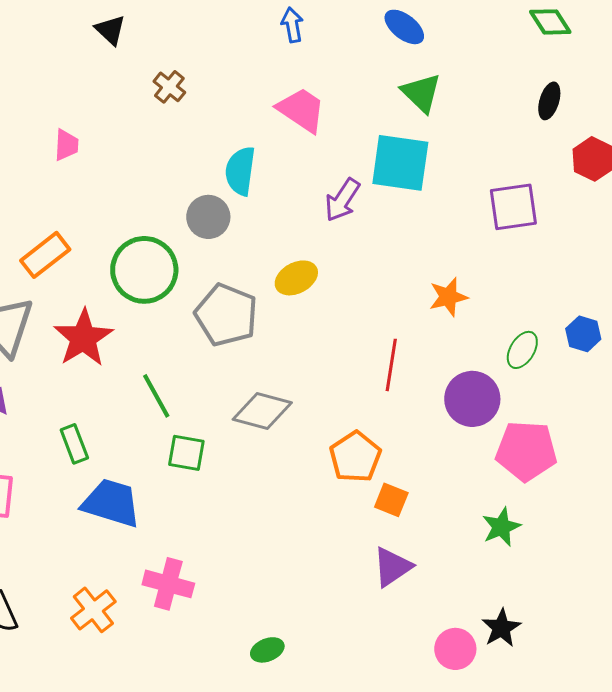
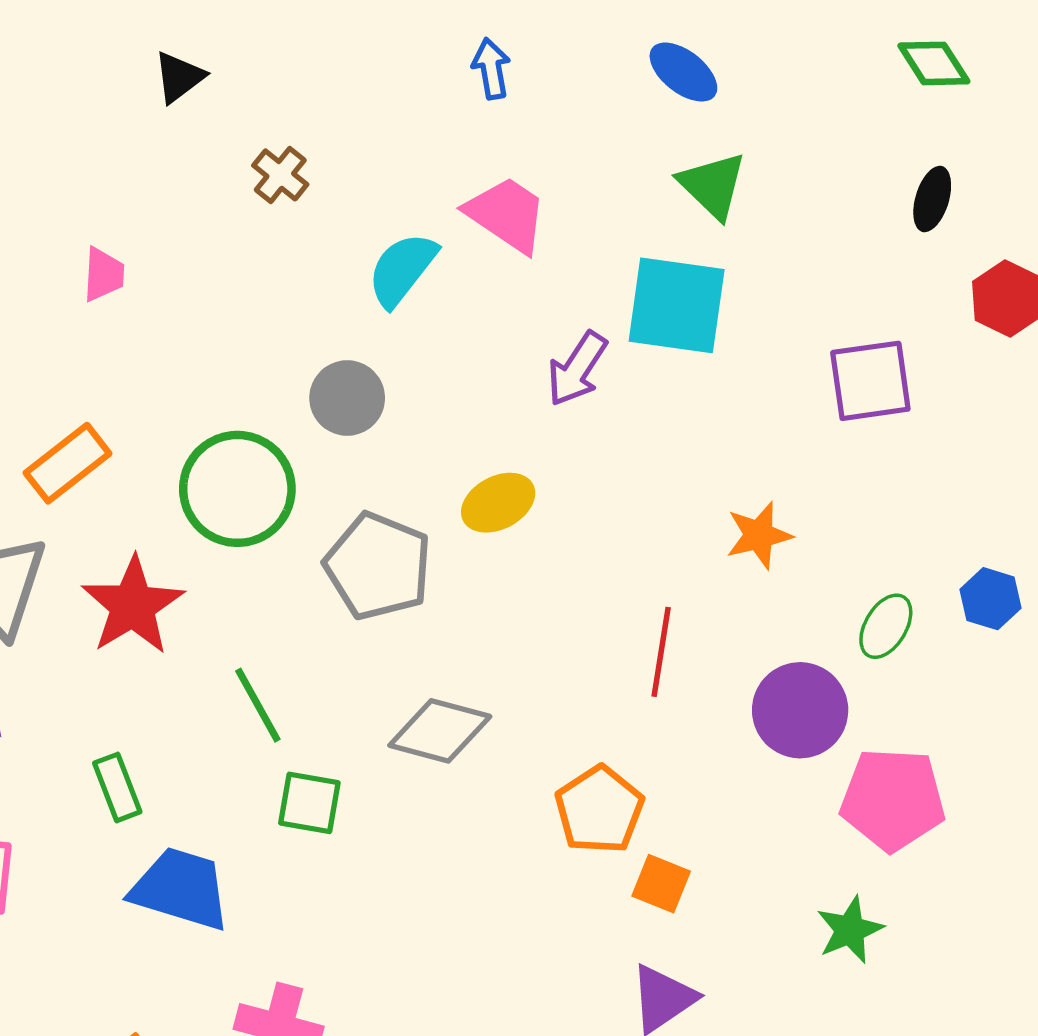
black triangle: (110, 30) -> (179, 77), turned 40
cyan semicircle: (240, 171) -> (402, 269), moved, turned 30

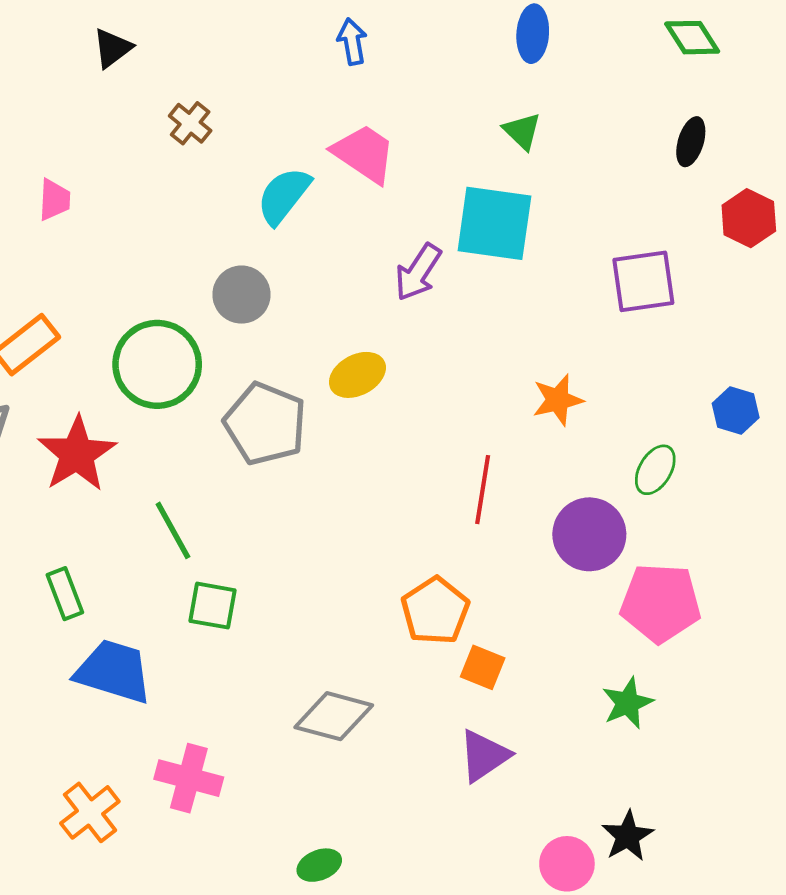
blue ellipse: (683, 72) -> (533, 34), moved, turned 56
green triangle: (713, 185) -> (522, 131), size x0.7
blue hexagon: (991, 599) -> (736, 410), moved
gray diamond: (440, 731) -> (334, 716), moved

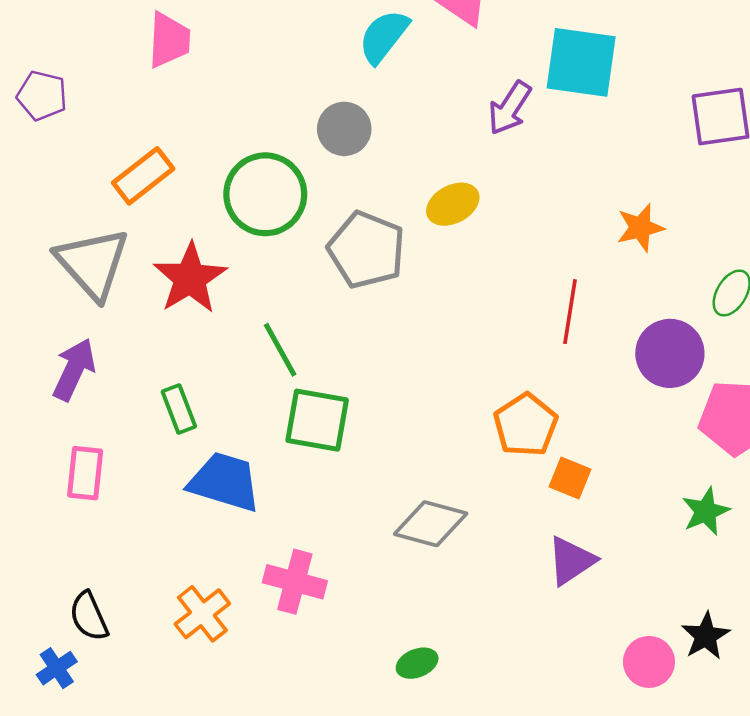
pink trapezoid: (54, 200) -> (169, 40), size x1.4
green square: (213, 606) -> (317, 420), size x1.4

